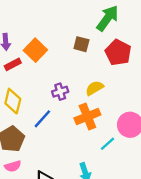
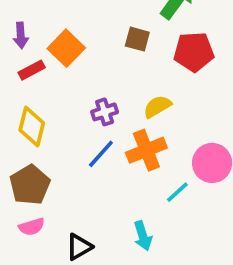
red pentagon: (118, 53) -> (194, 52), turned -30
blue line: (42, 119) -> (101, 154), moved

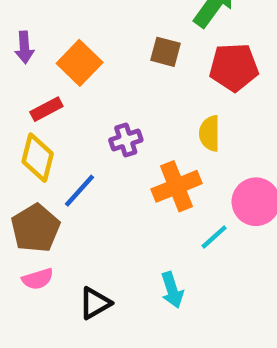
red rectangle: (32, 70) -> (46, 109), moved
yellow semicircle: (157, 106) -> (210, 133), moved, turned -60
blue line: (101, 154) -> (80, 191), moved

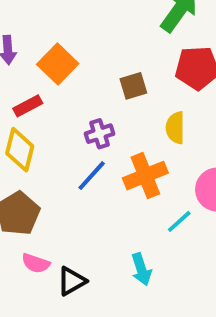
brown square: (166, 52) -> (133, 86), moved, turned -32
blue line: (80, 191) -> (92, 176), moved
pink semicircle: (38, 279) -> (36, 263), moved, turned 36

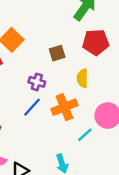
purple cross: (100, 134) -> (37, 82), turned 35

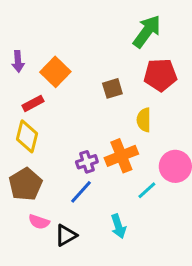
purple cross: (37, 82) -> (87, 162), moved, turned -35
blue line: (32, 107) -> (81, 192), moved

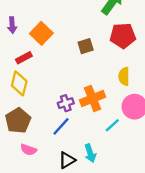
yellow semicircle: (144, 120) -> (124, 76), moved
black triangle: (66, 235) -> (67, 160), moved

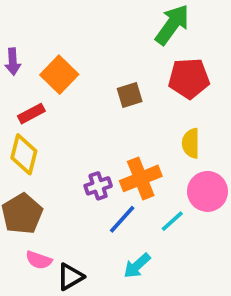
blue line: (61, 126) -> (122, 219), moved
cyan arrow: (90, 153) -> (137, 266), turned 66
black triangle: (67, 160) -> (70, 277), moved

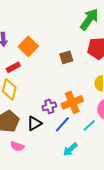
black triangle: (70, 277) -> (34, 123), moved

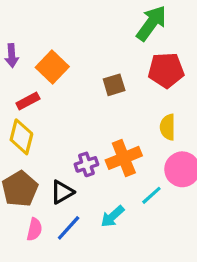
blue line: (62, 124) -> (69, 228), moved
pink semicircle: (17, 146) -> (34, 229), turned -96
cyan arrow: (70, 149) -> (112, 216), moved

